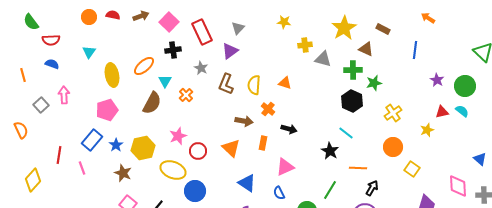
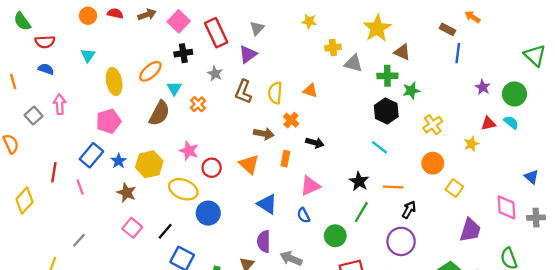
brown rectangle: (383, 29) -> (448, 29), moved
pink star: (178, 136) -> (189, 151), turned -30
black star: (330, 151) -> (359, 181), moved

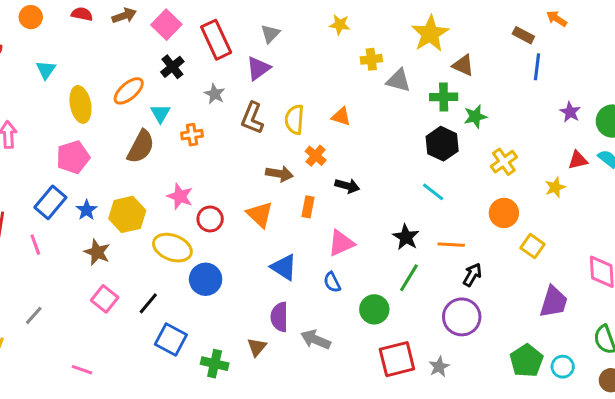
orange circle: (88, 16) -> (31, 17), moved
black cross: (183, 53) -> (172, 67), turned -30
orange cross: (198, 104) -> (192, 135), turned 35

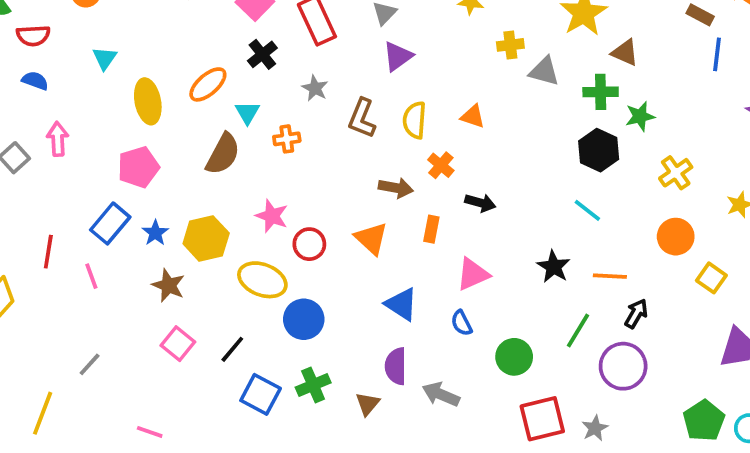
purple triangle: (258, 68) -> (398, 56), moved
green line: (409, 278) -> (578, 331), moved
green cross: (215, 364) -> (313, 385), moved, turned -36

